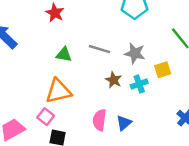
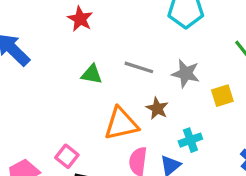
cyan cross: (139, 84) -> (190, 140), moved
orange triangle: (58, 91) -> (121, 124), moved

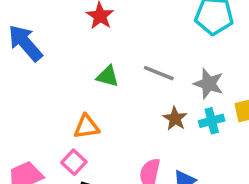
orange triangle: (121, 124) -> (86, 127), moved, size x0.7
cyan cross: (190, 140) -> (212, 121), moved

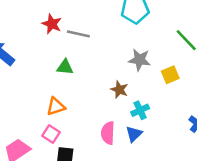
gray line: (159, 73) -> (78, 34), moved
cyan cross: (212, 121) -> (140, 110), moved

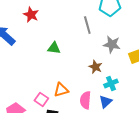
red star: (52, 24) -> (31, 15), moved
gray line: (78, 34) -> (87, 25), moved, turned 60
orange triangle: (56, 106) -> (61, 90), moved

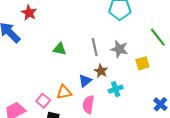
red star: (31, 15) -> (29, 13), moved
gray line: (87, 25) -> (95, 47), moved
blue triangle: (105, 102) -> (85, 81), moved

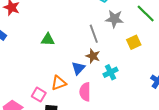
gray line: (95, 47) -> (94, 34), moved
gray star: (119, 49) -> (114, 19), moved

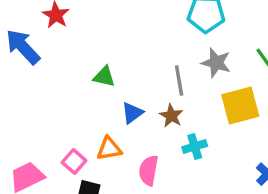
yellow square: (134, 42) -> (240, 105), size x1.6
blue triangle: (78, 68) -> (132, 113), moved

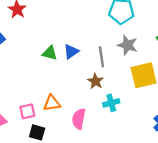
blue triangle: (132, 113) -> (71, 52), moved
pink square: (74, 162) -> (27, 111), turned 35

